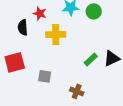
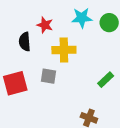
gray square: (45, 76) -> (48, 76), moved

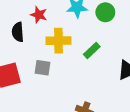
green rectangle: (106, 80) -> (92, 50), moved

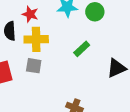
yellow cross: (58, 41) -> (36, 39), moved

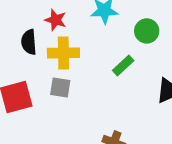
green circle: (95, 12) -> (147, 31), moved

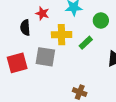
yellow cross: (63, 53) -> (62, 35), moved
gray square: (60, 88) -> (45, 57), size x1.5

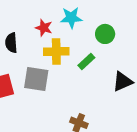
red star: (42, 13) -> (44, 28), moved

